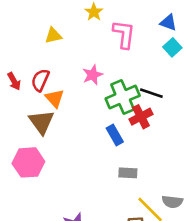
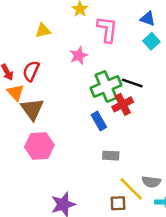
pink star: (93, 75) -> (79, 56), moved
orange triangle: (55, 98) -> (16, 92), moved
pink hexagon: (28, 162) -> (39, 146), moved

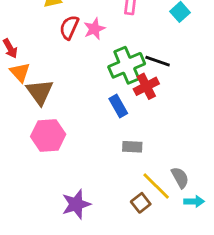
red semicircle: (31, 71) -> (69, 27), moved
gray semicircle: (151, 182) -> (180, 178), turned -126
brown square: (118, 203) -> (141, 203), turned -35

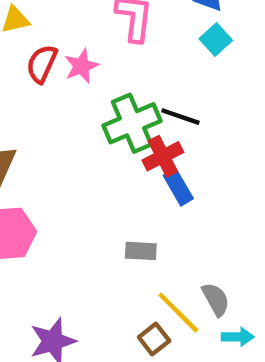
blue rectangle: (118, 106) -> (178, 187), moved

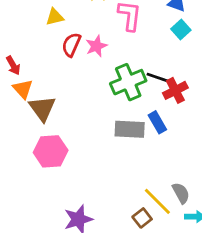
red cross: (163, 156) -> (175, 90), moved
gray rectangle: (141, 251) -> (130, 129), moved, size x1.5

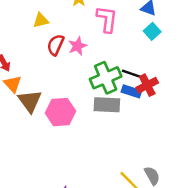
blue rectangle: (157, 122) -> (131, 91), moved, turned -42
gray rectangle: (130, 129) -> (107, 105), moved
pink hexagon: (51, 151) -> (60, 112), moved

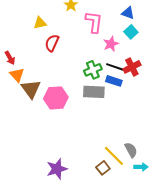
pink star: (78, 46) -> (111, 44), moved
green cross: (106, 78) -> (93, 70), size x0.7
red cross: (147, 85) -> (132, 67), moved

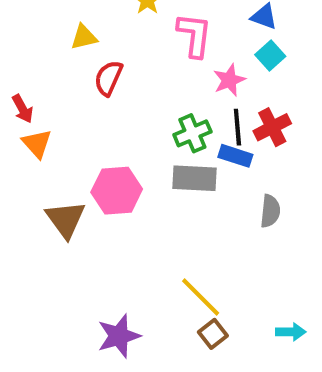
black line: (115, 67) -> (237, 127), turned 66
brown triangle: (31, 89) -> (65, 219), moved
gray semicircle: (131, 150) -> (270, 211), moved, turned 35
yellow line: (114, 156) -> (201, 297), moved

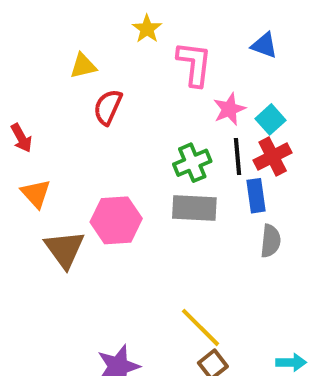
cyan square: (270, 56) -> (271, 119), moved
orange triangle: (37, 144) -> (36, 194), moved
blue rectangle: (235, 156) -> (256, 196), moved, turned 64

